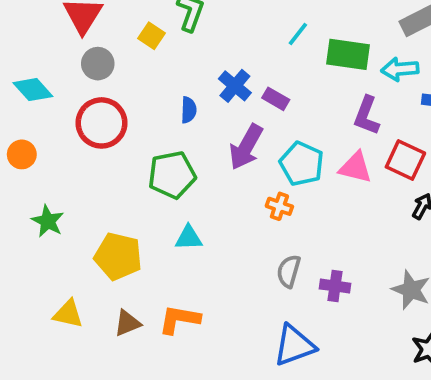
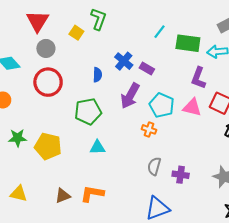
green star: (48, 221) -> (18, 138), turned -30
yellow pentagon: (118, 256) -> (48, 146), moved
yellow triangle: (68, 314) -> (19, 194), moved

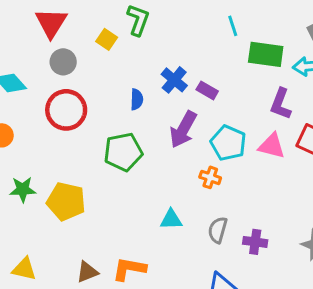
cyan line: (160, 32) -> (233, 26), moved, turned -56
cyan triangle: (97, 147) -> (171, 219), moved

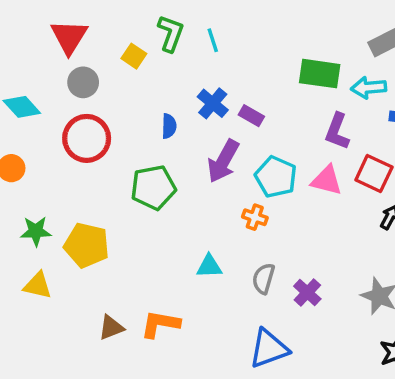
cyan line: (233, 26) -> (213, 40), moved
purple cross: (255, 242) -> (307, 293), turned 35
yellow triangle: (24, 269) -> (38, 286), moved

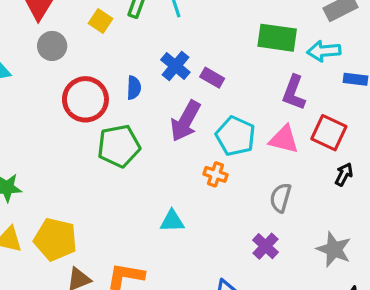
red circle: (87, 138) -> (85, 99), moved
yellow pentagon: (87, 245) -> (55, 239), moved
gray semicircle: (264, 279) -> (281, 198), moved

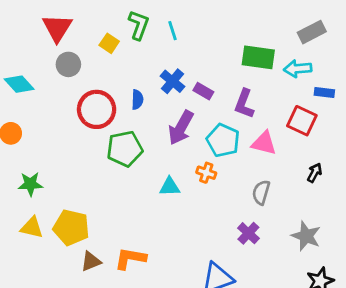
purple L-shape: (294, 93) -> (244, 104), moved
red square: (329, 133) -> (302, 121), moved
cyan triangle: (172, 221) -> (170, 187), moved

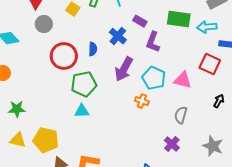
purple rectangle: (203, 91) -> (140, 21), moved
purple L-shape: (244, 104) -> (153, 42), moved
cyan triangle: (170, 187) -> (82, 111), moved

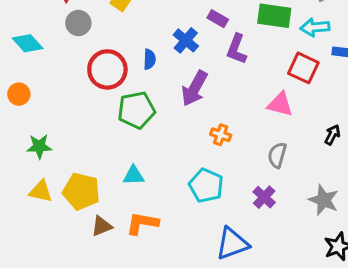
red square: (210, 64) -> (303, 68), moved
cyan pentagon: (154, 78) -> (206, 186), moved
cyan triangle: (82, 111) -> (134, 175), moved

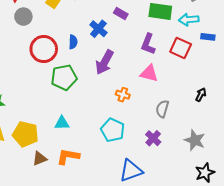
purple L-shape: (237, 49) -> (148, 44), moved
pink triangle: (280, 104) -> (149, 73), moved

